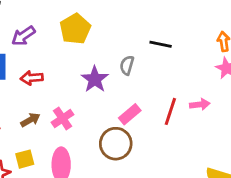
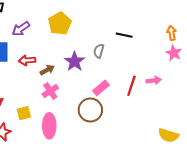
brown arrow: (30, 120) -> (47, 70), moved
yellow square: (25, 159) -> (24, 113), moved

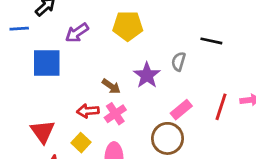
yellow pentagon: (60, 24) -> (128, 26), turned 30
red arrow: (27, 60) -> (88, 111), moved
brown arrow: (47, 70) -> (111, 86), turned 64
yellow square: (24, 113) -> (81, 143), turned -32

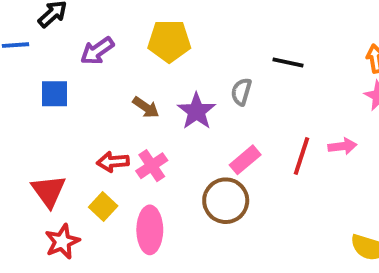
blue square: (47, 63) -> (54, 94), size x0.7
brown arrow: (111, 86) -> (146, 107), moved

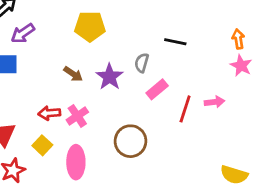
purple arrow: (97, 51) -> (23, 33), moved
pink rectangle: (245, 160) -> (157, 89), moved

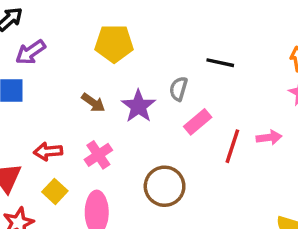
red arrow: (49, 113) -> (48, 151), moved

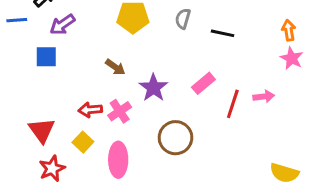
gray semicircle: (178, 89) -> (183, 19), moved
purple star: (138, 106) -> (153, 88), moved
red arrow: (48, 151) -> (90, 110), moved

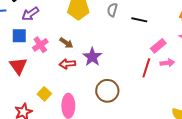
pink rectangle: (203, 83) -> (158, 46), moved
red arrow: (90, 110) -> (67, 64), moved
pink cross: (120, 111) -> (40, 45), moved
red triangle: (42, 130) -> (18, 66), moved

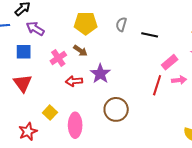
purple arrow: (30, 14) -> (35, 29), turned 66
brown arrow: (66, 43) -> (80, 51), moved
pink cross: (40, 45) -> (58, 58), moved

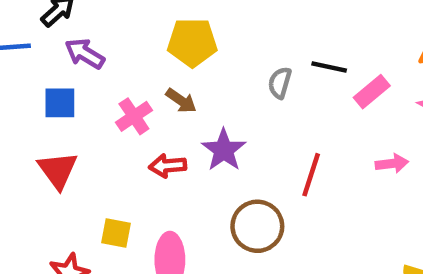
gray semicircle: (121, 24) -> (280, 83), moved
pink rectangle: (170, 62) -> (372, 92), moved
red line: (157, 85) -> (311, 175), moved
yellow square: (50, 113) -> (116, 233), turned -32

